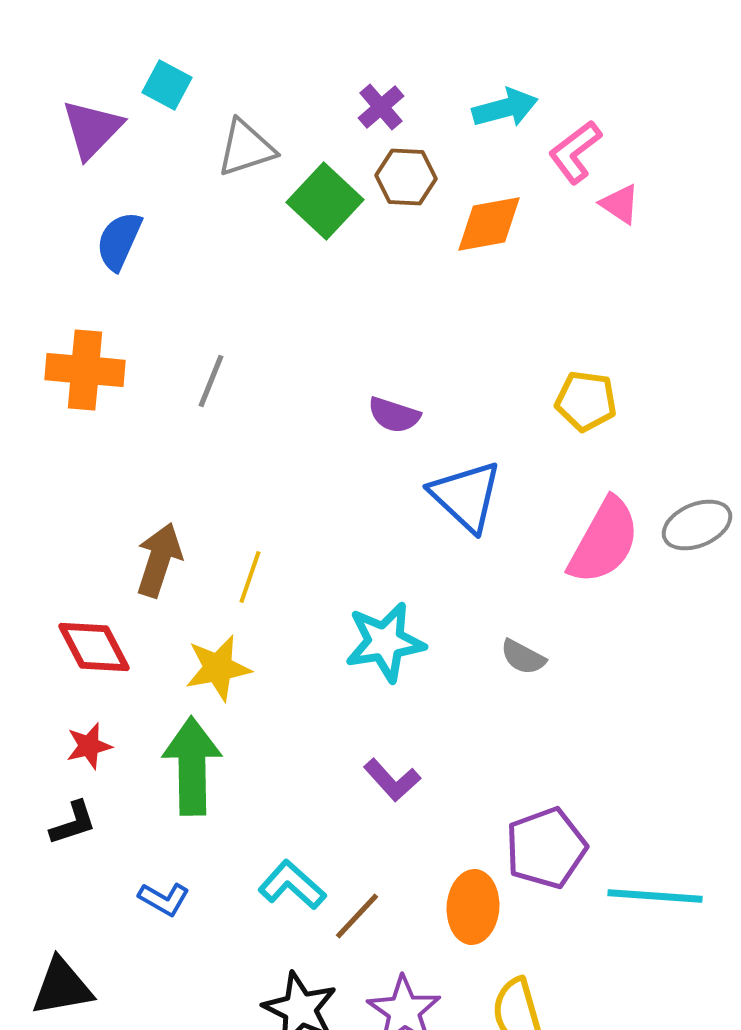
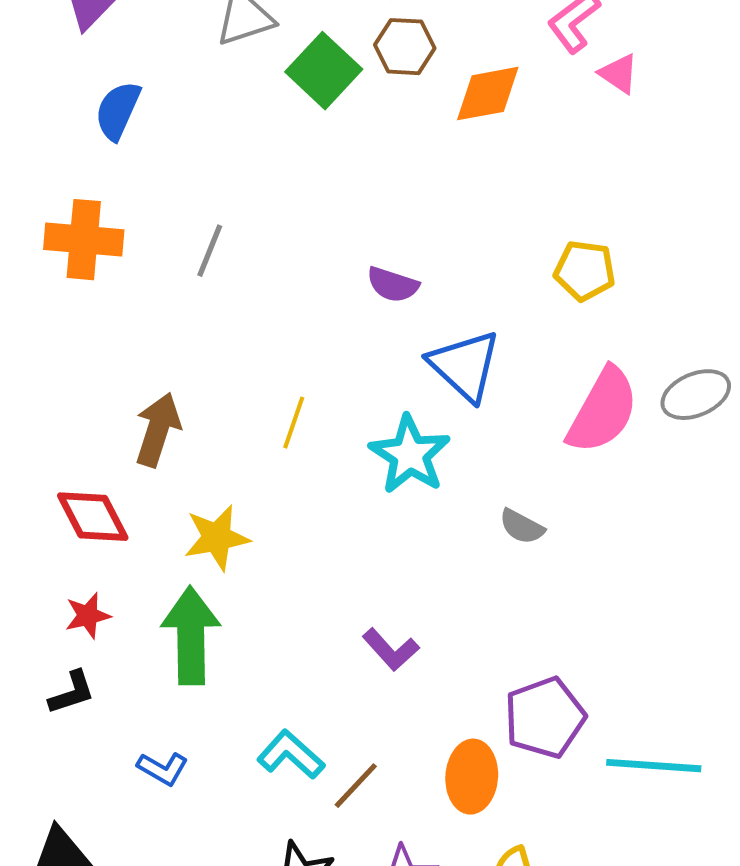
yellow line: (250, 577) -> (294, 423), moved
cyan star: (385, 642) -> (410, 455), moved, turned -30

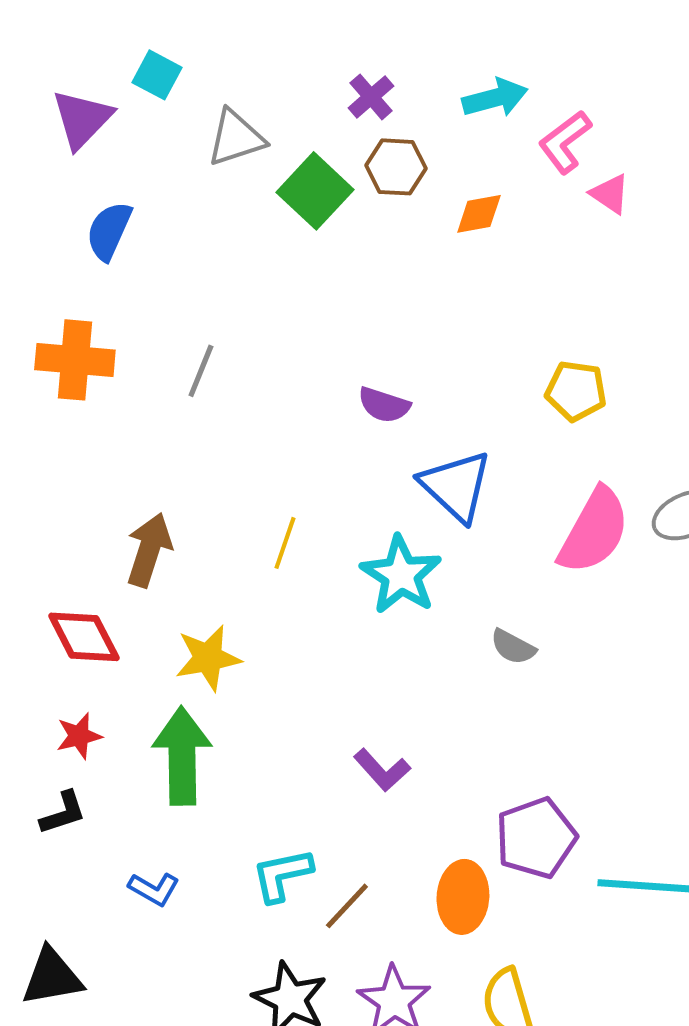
orange diamond: (488, 94) -> (479, 214), size x0.7
cyan L-shape: (291, 755) -> (282, 875), turned -54

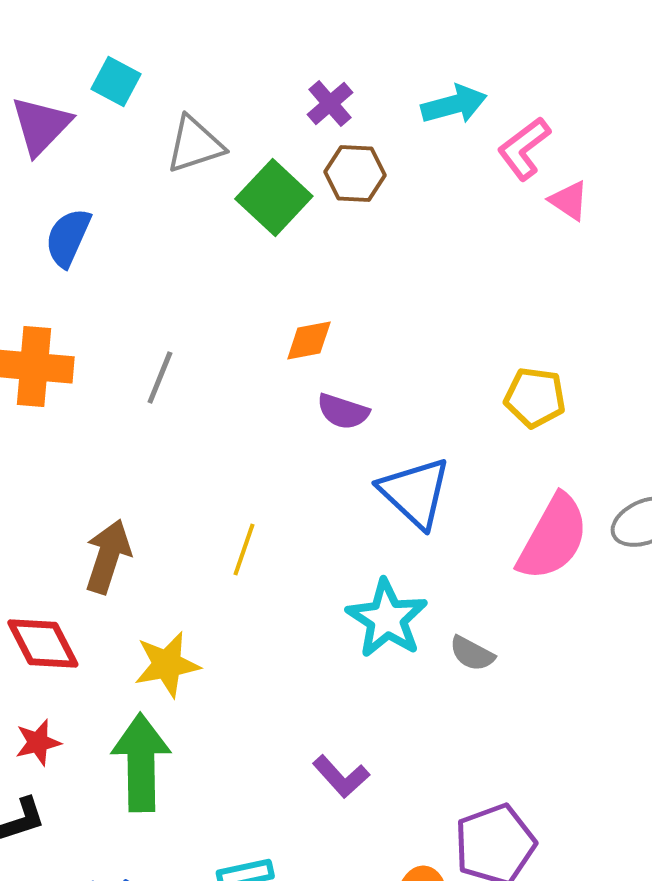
orange diamond: (479, 214) -> (309, 341), moved
cyan star: (401, 575) -> (387, 619), moved

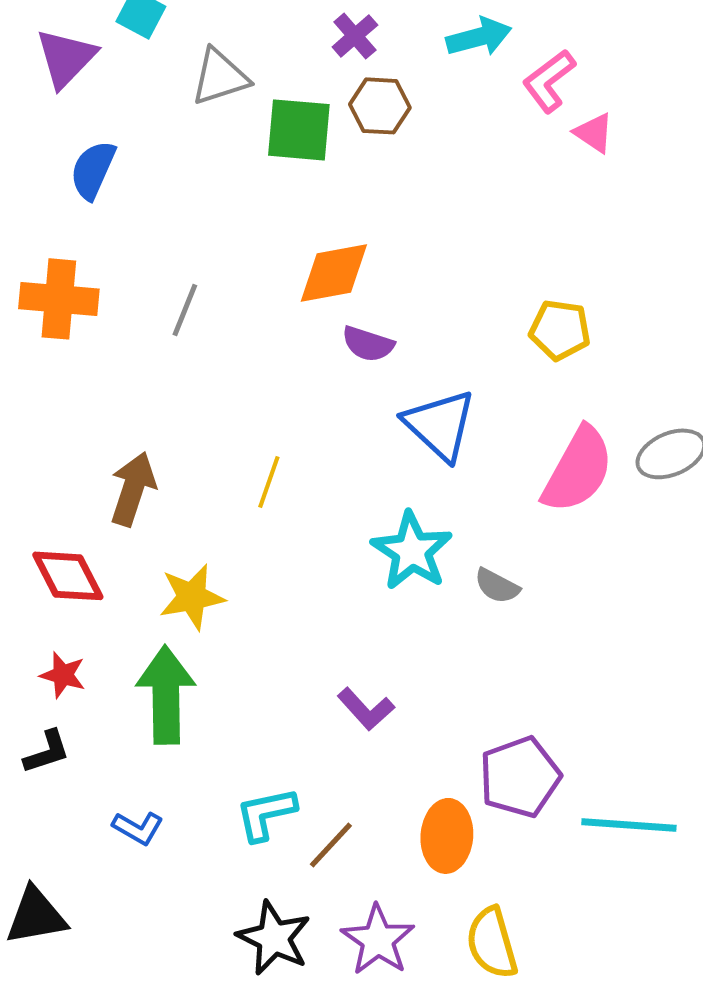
green square: (274, 198) -> (299, 130), turned -38
orange diamond: (309, 341) -> (334, 273), size x1.5
red star: (38, 743) -> (63, 675), turned 30

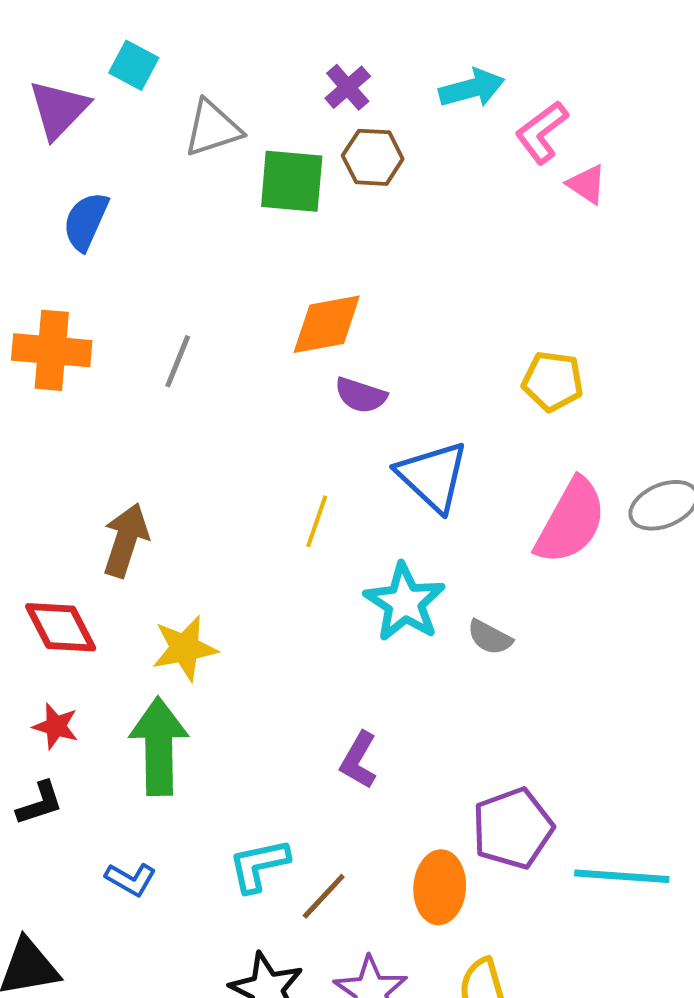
yellow line: (269, 482) -> (317, 521), moved
purple L-shape: (366, 709) -> (359, 760), turned 72

